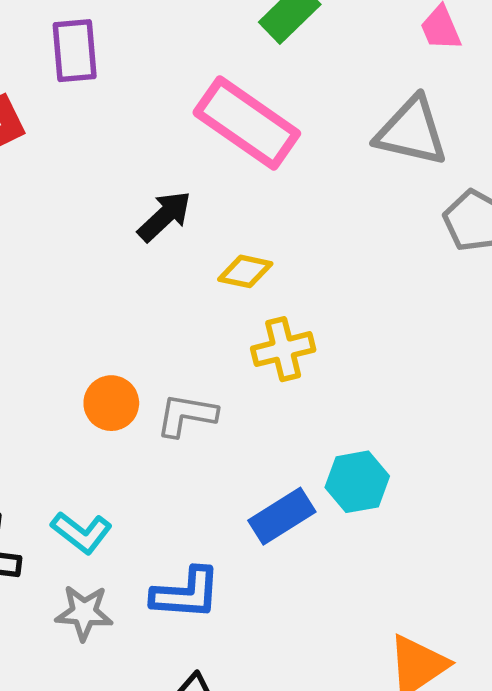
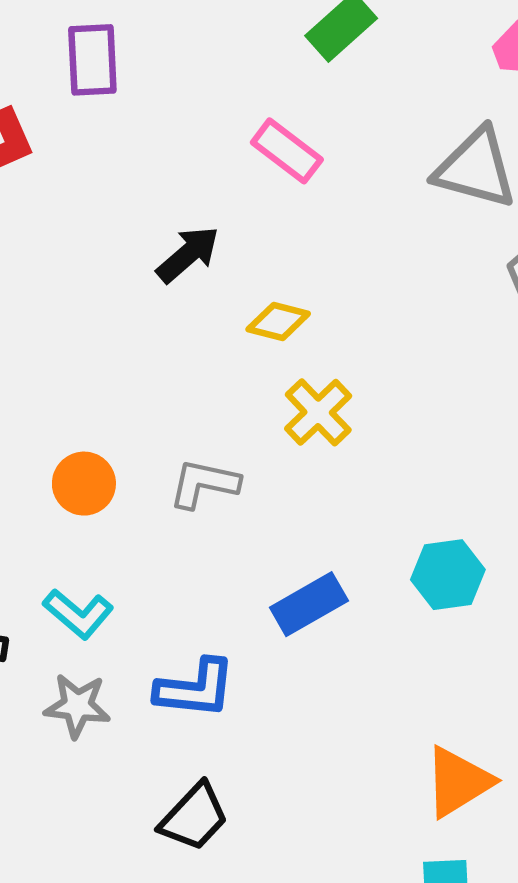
pink rectangle: (247, 123) -> (287, 151), size x0.6
yellow cross: (283, 349) -> (318, 412), turned -32
orange circle: (111, 403) -> (84, 484), moved
cyan hexagon: (357, 482) -> (448, 575), moved

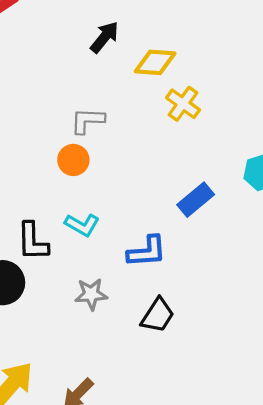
yellow diamond: (278, 321) -> (155, 62), size x1.4
gray L-shape: (204, 484) -> (87, 121), moved
gray star: (77, 706) -> (91, 294), moved

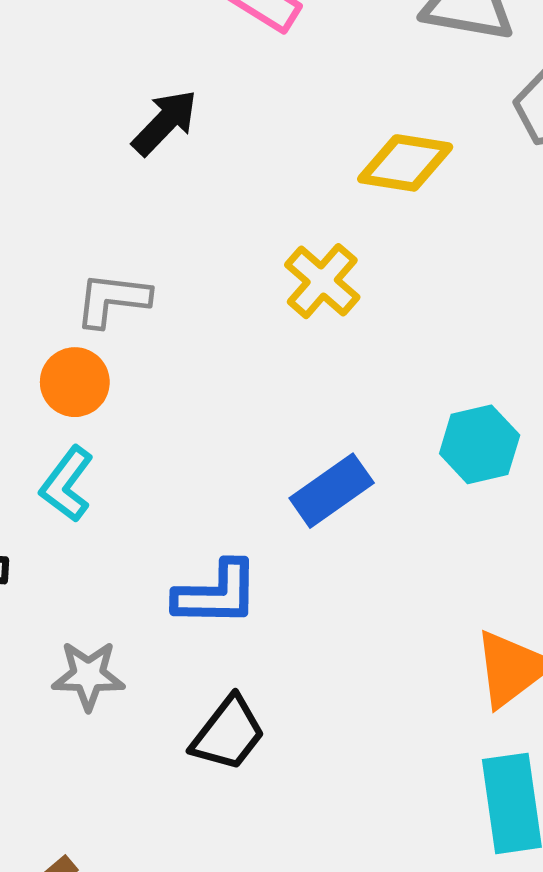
yellow diamond: (155, 62) -> (405, 163), moved
cyan L-shape: (82, 225) -> (67, 484), moved, turned 92

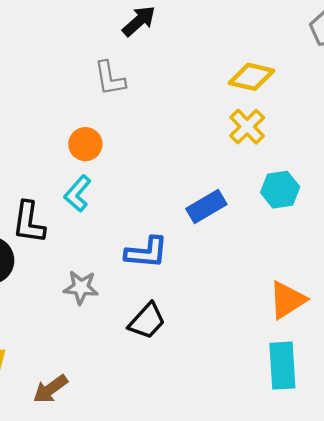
yellow diamond: (405, 163) -> (251, 77), moved
yellow cross: (322, 281) -> (247, 127), moved
gray L-shape: (112, 300) -> (110, 78), moved, turned -111

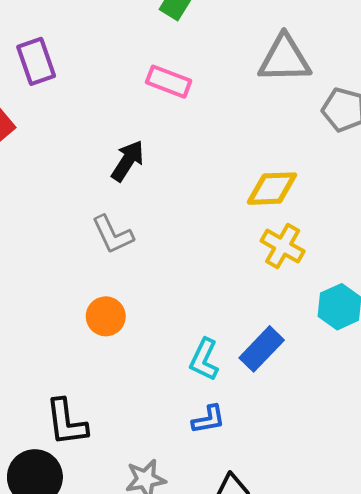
cyan L-shape: (78, 193) -> (204, 360), moved
blue L-shape: (146, 252) -> (208, 419), size x0.7

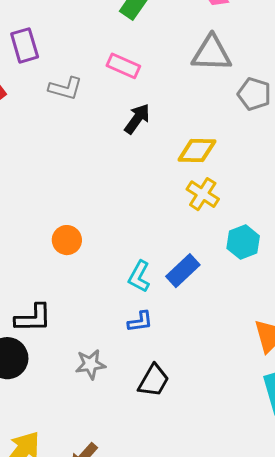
black arrow: (128, 161) -> (137, 119), moved
gray L-shape: (113, 235) -> (65, 88), moved, turned -52
black L-shape: (66, 422) -> (33, 318), turned -87

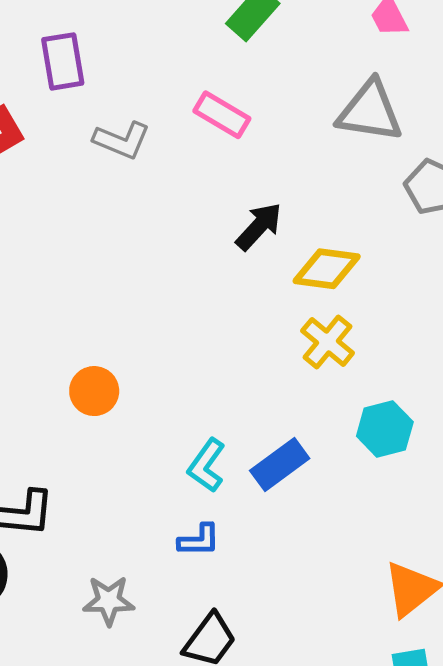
black arrow: (137, 119) -> (259, 226), moved

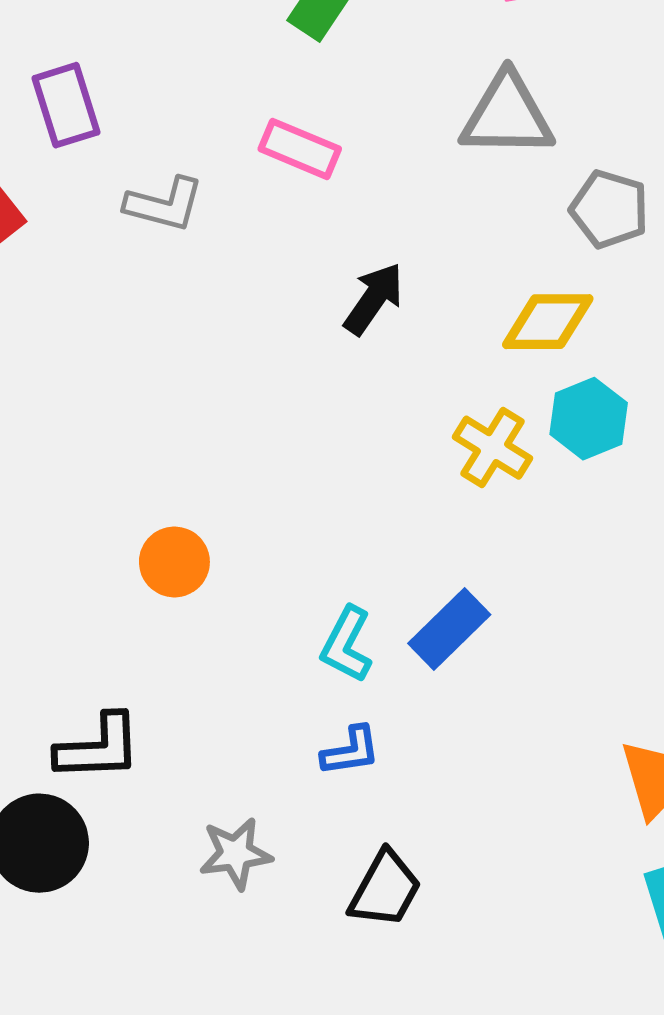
yellow diamond: (327, 269) -> (548, 322), moved
cyan hexagon: (385, 429) -> (589, 419), moved

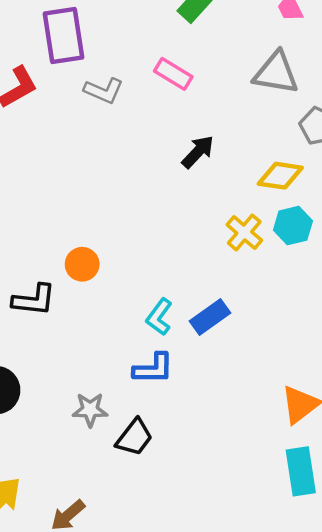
purple rectangle: (66, 105) -> (63, 35), size x1.4
black L-shape: (98, 748) -> (34, 300), moved
blue L-shape: (351, 751) -> (153, 369), size x1.4
black trapezoid: (385, 889) -> (134, 437), moved

